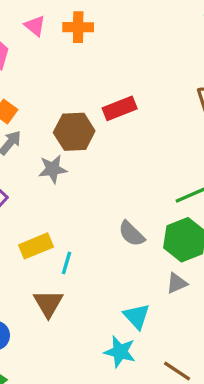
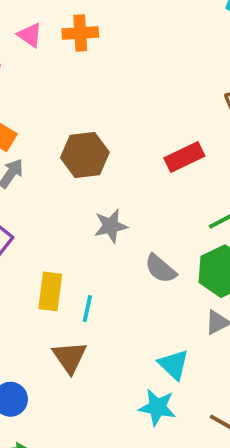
red rectangle: (120, 108) -> (184, 157), moved
gray star: (53, 169) -> (111, 226), moved
yellow rectangle: (36, 246) -> (50, 291), turned -56

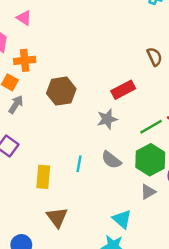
orange cross: (80, 33) -> (25, 60), moved
gray star: (111, 226) -> (107, 119), moved
cyan line: (87, 308) -> (79, 164), moved

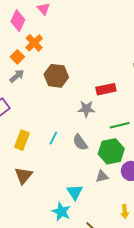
orange cross: (25, 60) -> (34, 43), turned 36

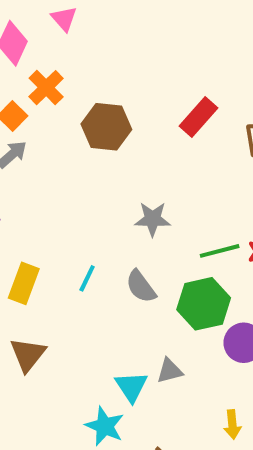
brown hexagon: (56, 76) -> (106, 127), moved
red rectangle: (106, 89) -> (199, 117), moved, turned -36
gray triangle: (102, 176) -> (170, 371), moved

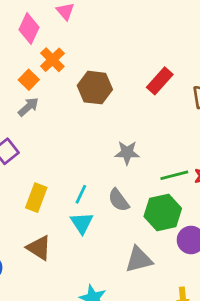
brown triangle: (28, 355) -> (39, 248), turned -36
gray triangle: (170, 371) -> (139, 260), size x1.5
cyan triangle: (131, 387) -> (82, 223), moved

